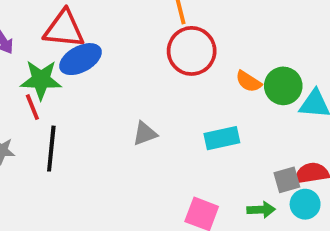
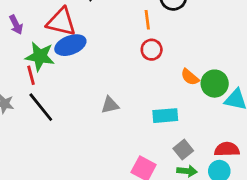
red circle: (192, 51) -> (152, 50), size x0.6
black line: (51, 149) -> (41, 107), turned -52
gray square: (287, 180) -> (183, 150), moved, turned -30

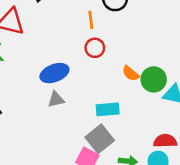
blue ellipse: (70, 45) -> (54, 73), moved
gray square: (183, 150) -> (100, 139), moved, size x1.5

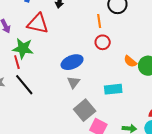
gray triangle: (56, 99) -> (74, 82), turned -40
gray square: (100, 139) -> (85, 110), moved

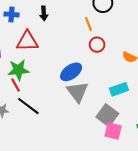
gray triangle: (74, 82) -> (77, 92), size x1.6
gray square: (85, 110) -> (107, 115), moved

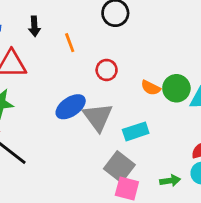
orange line: (88, 24) -> (70, 43), moved
gray triangle: (77, 92) -> (98, 117), moved

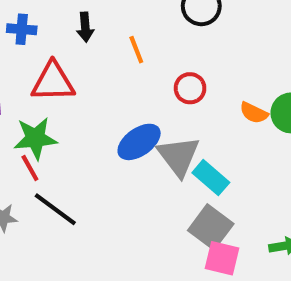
cyan rectangle: (136, 131) -> (211, 178), moved, turned 60

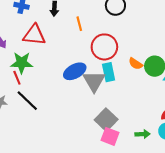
red circle: (190, 88) -> (104, 47), size x1.6
cyan rectangle: (211, 178) -> (109, 72), moved, turned 30

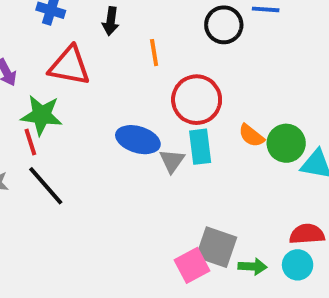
blue ellipse: (75, 71) -> (138, 140), turned 40
gray triangle: (94, 81) -> (172, 161), size x0.6
gray square: (106, 120) -> (216, 247), moved, turned -30
pink square: (110, 136) -> (192, 265), turned 36

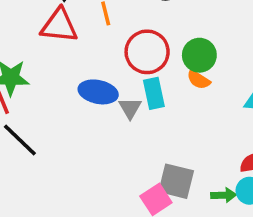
red triangle: (69, 66) -> (59, 26), moved
green circle: (286, 143) -> (199, 55), moved
green arrow: (253, 267) -> (224, 195), moved

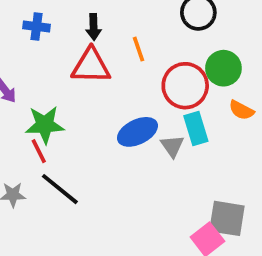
green circle: (199, 55) -> (223, 68), moved
blue ellipse: (98, 92) -> (137, 132), turned -33

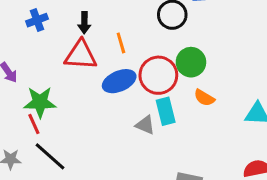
blue cross: (37, 27) -> (37, 20), turned -30
blue ellipse: (137, 132) -> (119, 81), moved
gray triangle: (172, 146) -> (145, 125), turned -35

